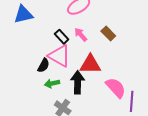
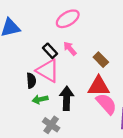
brown rectangle: (108, 34) -> (101, 60), moved
red triangle: (90, 64) -> (99, 86), moved
black semicircle: (44, 65) -> (31, 81), turned -32

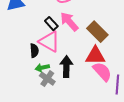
pink arrow: (70, 49) -> (69, 22), size x1.5
brown rectangle: (101, 60) -> (97, 32), size x1.5
gray cross: (51, 125) -> (47, 79), moved

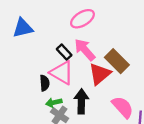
red triangle: (95, 56) -> (100, 74), moved, turned -40

